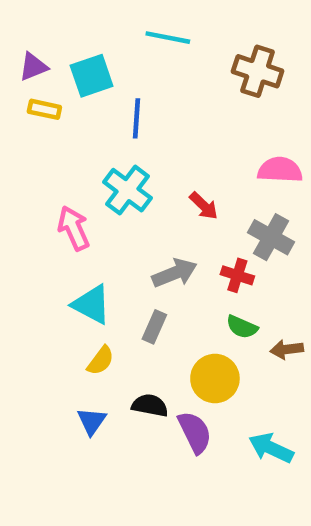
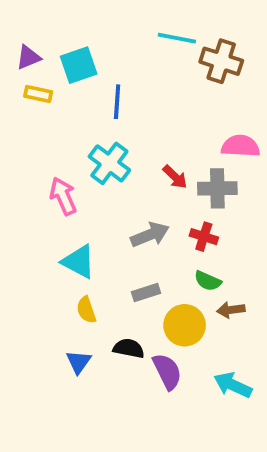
cyan line: (168, 38) -> (177, 38), moved
gray cross: (271, 237) -> (217, 188), moved, turned -30
gray rectangle: (154, 327) -> (146, 292), moved, turned 48
brown arrow: (287, 349) -> (231, 310), moved
yellow semicircle: (101, 361) -> (86, 310), turned 124

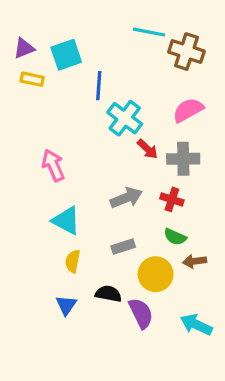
pink semicircle: (240, 146) -> (188, 110), moved, turned -32
cyan cross: (109, 163) -> (125, 118), moved
yellow semicircle: (86, 310) -> (73, 261), turned 30

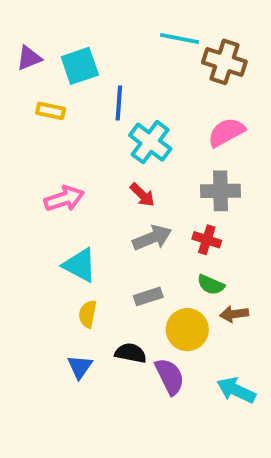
yellow rectangle: (32, 79) -> (51, 111), moved
red arrow: (147, 149) -> (142, 195), moved
pink arrow: (53, 165) -> (64, 199), turned 96

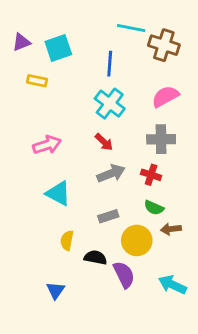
blue line: (119, 103) -> (110, 64), moved
yellow semicircle: (88, 314) -> (67, 240), moved
blue triangle: (80, 367) -> (56, 290), moved

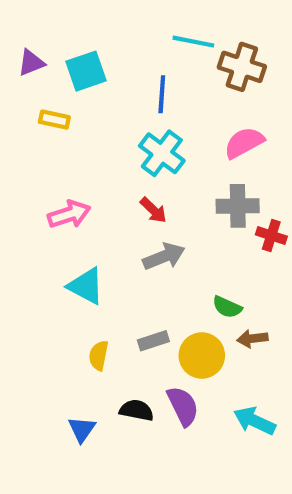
red cross: (151, 175) -> (271, 235), moved
gray rectangle: (108, 216) -> (153, 341), moved
black semicircle: (95, 258) -> (137, 410), moved

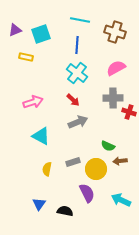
cyan line: (193, 42) -> (80, 20), moved
black semicircle: (137, 410) -> (65, 211), moved

